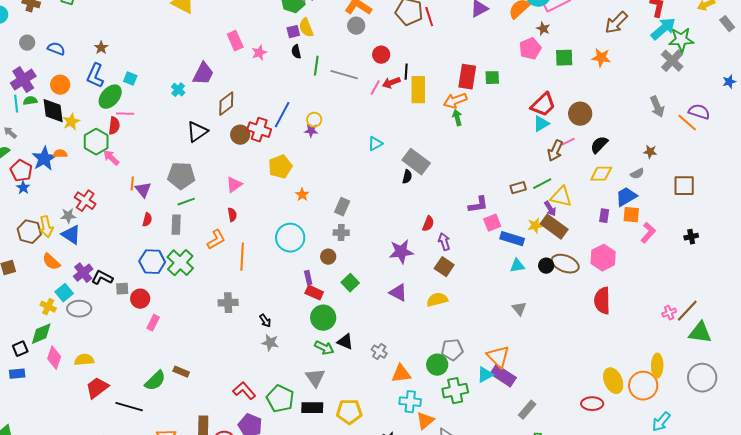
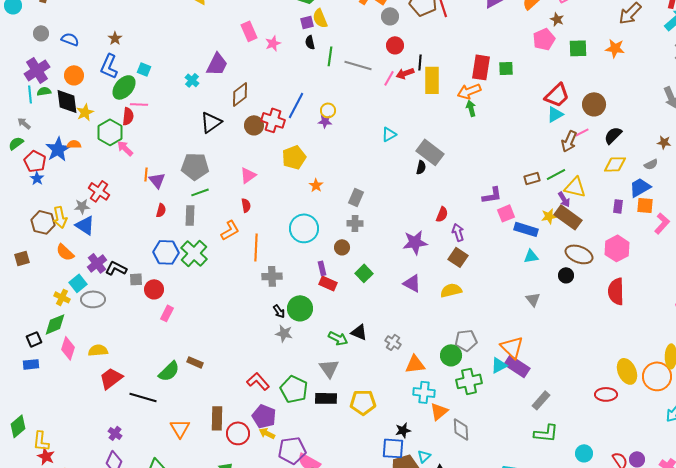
gray circle: (356, 26) -> (390, 16), moved
black circle: (546, 266) -> (566, 275), moved
gray cross: (228, 303) -> (272, 276), moved
green circle: (323, 318) -> (300, 308), moved

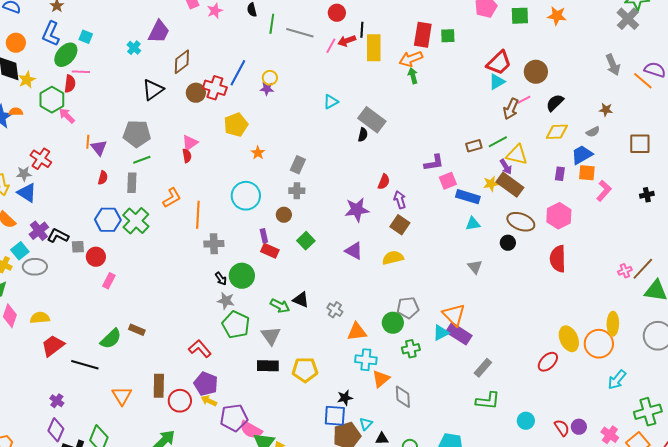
red semicircle: (246, 205) -> (187, 156), moved
green cross: (469, 381) -> (411, 349), size x0.7
green pentagon: (294, 389) -> (236, 325), moved
red ellipse: (606, 394) -> (548, 362), turned -45

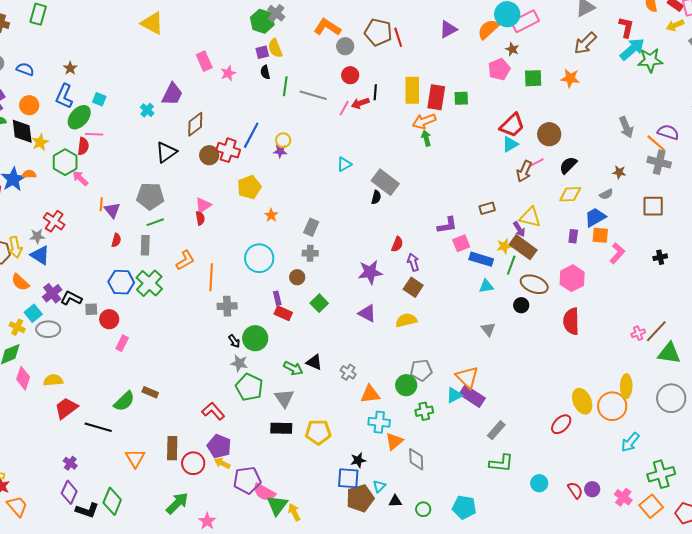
gray cross: (628, 19) -> (659, 162), moved, turned -30
yellow rectangle: (374, 48) -> (412, 90), moved
green line: (498, 142) -> (511, 265), moved, turned -42

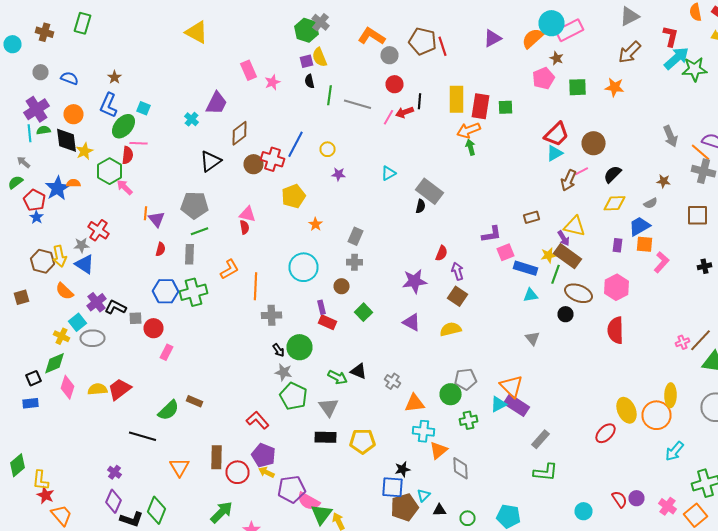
purple star: (280, 151) -> (338, 174), moved
pink triangle: (203, 205) -> (248, 214), turned 48
green cross: (149, 283) -> (194, 292), turned 32
red trapezoid: (66, 408) -> (120, 389), moved
cyan circle: (539, 483) -> (584, 511), moved

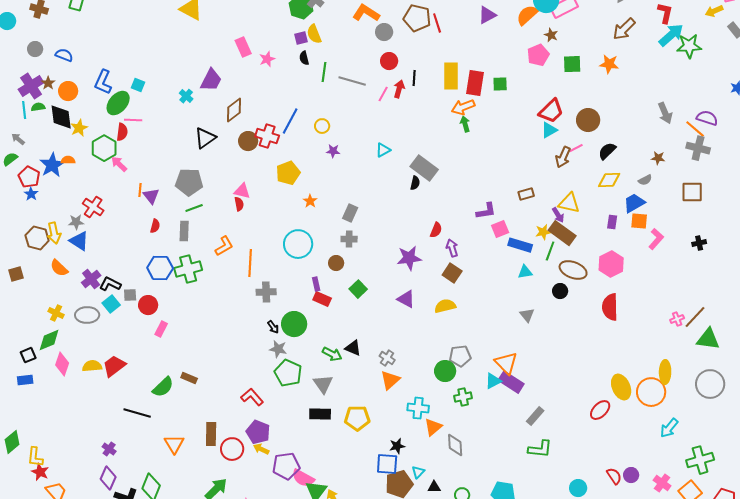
brown star: (114, 77) -> (48, 83), moved
red arrow: (404, 112) -> (399, 89), turned 126
cyan square: (78, 322) -> (111, 304), moved
orange triangle: (414, 403) -> (390, 380), moved, turned -35

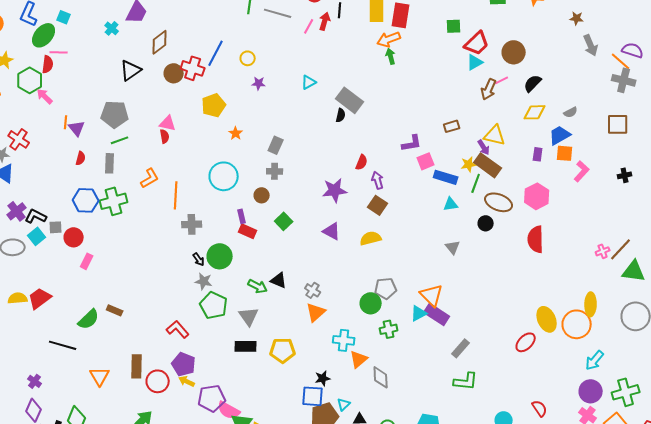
green square: (500, 84) -> (454, 26), moved
brown star: (658, 158) -> (577, 18), moved
purple circle: (631, 475) -> (591, 391), moved, size x1.5

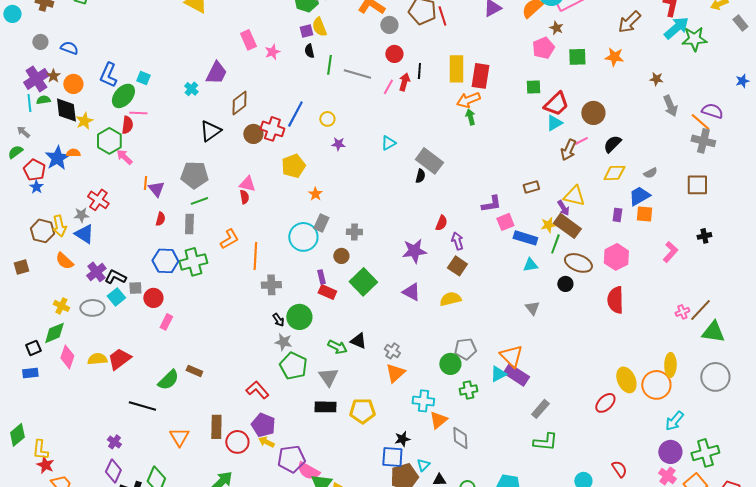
gray rectangle: (276, 145) -> (321, 223), moved
pink L-shape: (582, 171) -> (670, 252), moved
green square: (284, 221) -> (363, 282), size x1.5

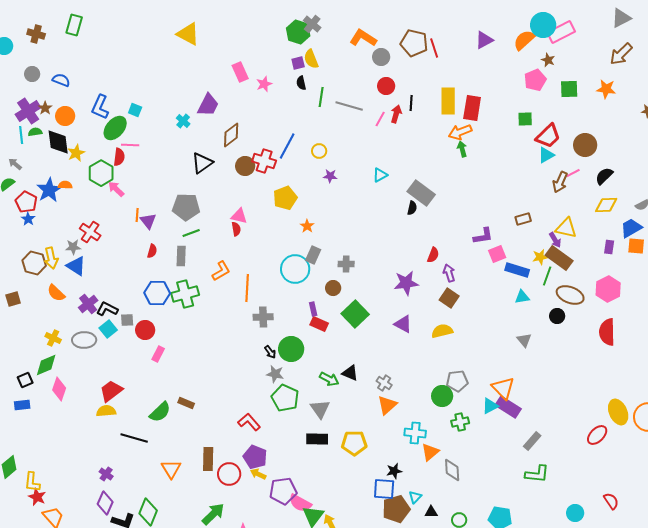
yellow semicircle: (97, 359) -> (106, 411), moved

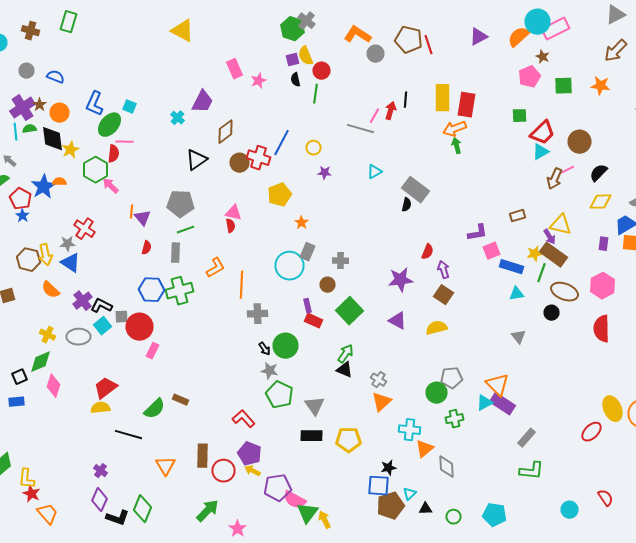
red circle: (386, 86) -> (322, 71), moved
gray line: (349, 106) -> (360, 129), moved
red circle: (145, 330) -> (140, 327), size x1.4
green arrow: (329, 379) -> (346, 354), moved, turned -84

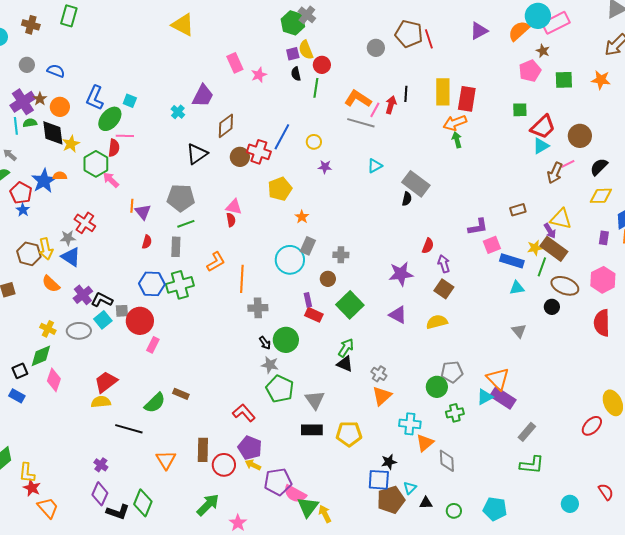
orange L-shape: (358, 35) -> (358, 99), moved
blue rectangle: (16, 402) -> (17, 396), turned 35

